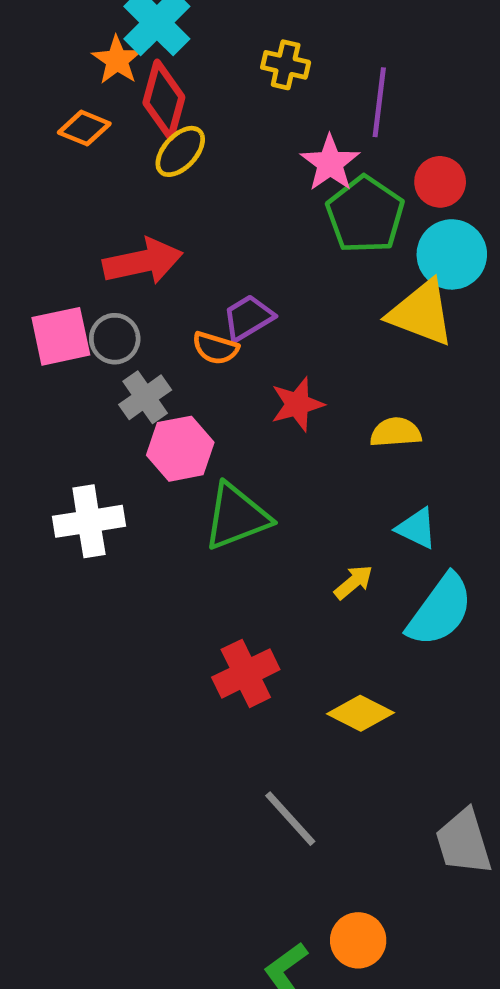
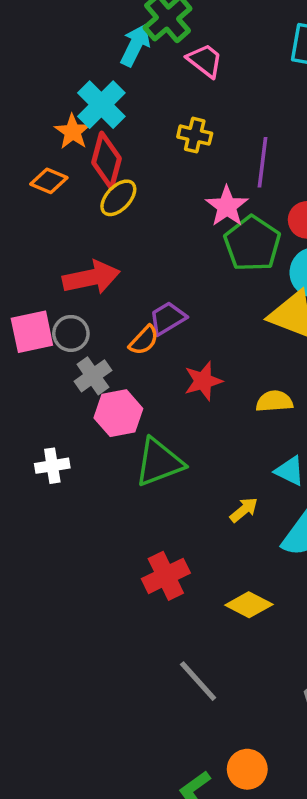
orange semicircle: (215, 348) -> (144, 340), turned -64
white cross: (89, 521) -> (52, 466), size x0.7

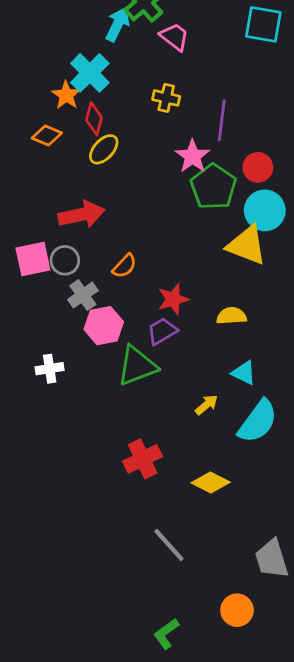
red diamond: (107, 161) -> (94, 119), size x0.7
purple trapezoid: (168, 318) -> (162, 331), moved
orange circle: (247, 769) -> (237, 610), moved

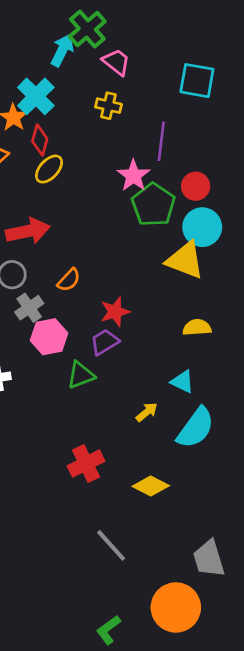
cyan square: (263, 24) -> (197, 81), moved
yellow cross: (166, 98) -> (108, 106), moved
yellow semicircle: (231, 316) -> (197, 328), moved
green triangle: (137, 366) -> (81, 375), size x0.7
orange circle: (237, 610) -> (176, 607), size x1.6

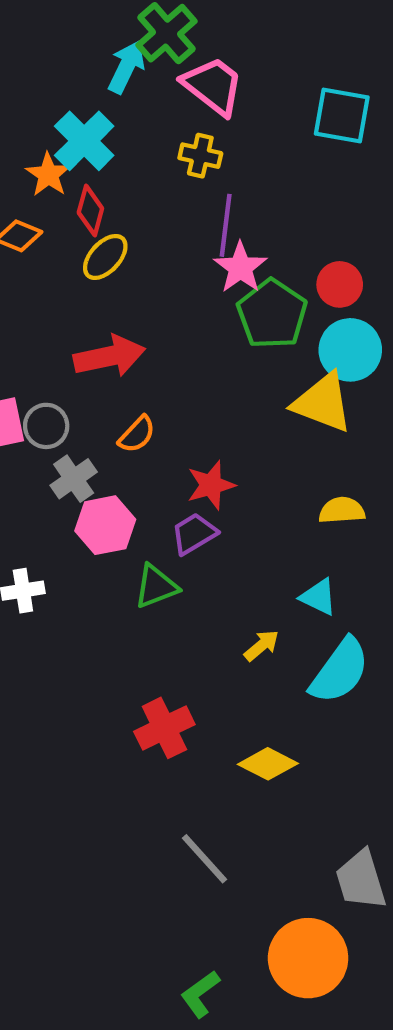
pink trapezoid: (116, 62) -> (213, 86), size x1.4
purple line: (161, 141) -> (226, 225), moved
red arrow: (28, 231) -> (109, 356), moved

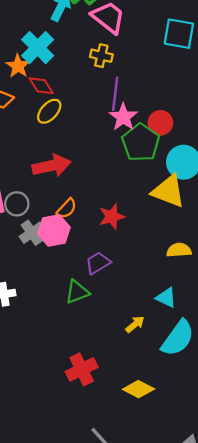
red diamond: (90, 211) -> (41, 86), turned -48
red circle: (340, 284) -> (160, 123), moved
red star: (211, 485) -> (112, 217), moved
pink hexagon: (105, 525) -> (54, 230), moved

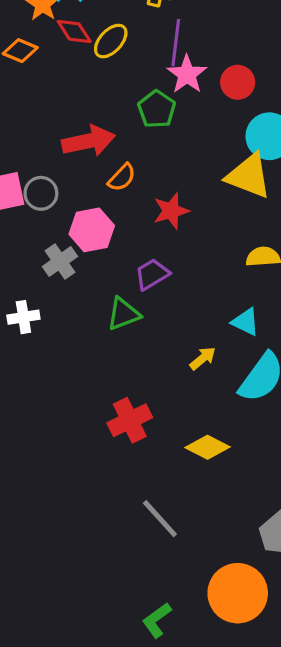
yellow ellipse: (49, 111) -> (111, 41), moved
green pentagon: (141, 142) -> (157, 109), moved, size x0.7
orange semicircle: (67, 208) -> (122, 177), moved
gray cross: (32, 233) -> (60, 262), moved

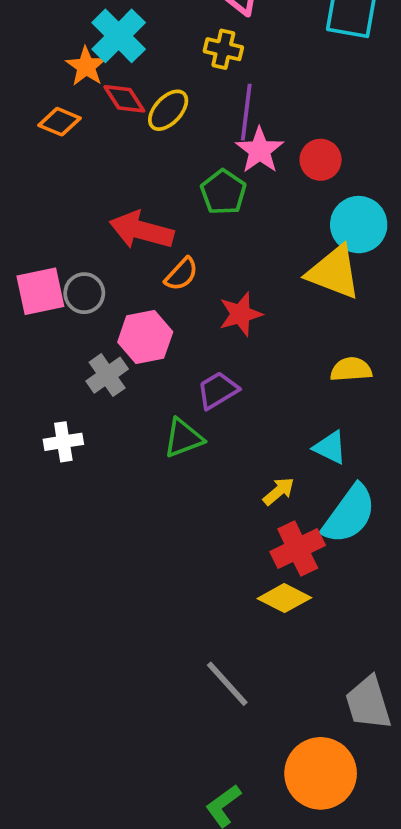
red arrow: (89, 141) -> (141, 230), turned -153
red cross: (130, 420) -> (298, 549), moved

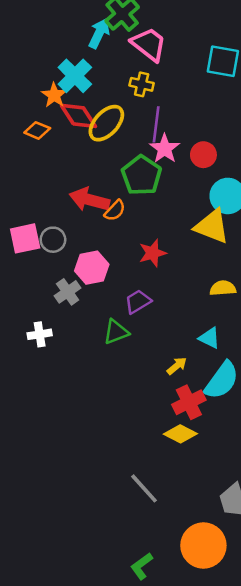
red diamond: (124, 99) -> (78, 116), size x1.4
yellow ellipse: (168, 110) -> (106, 123), size x1.4
green pentagon: (223, 192) -> (142, 175), size x1.4
orange semicircle: (181, 274) -> (115, 211), moved

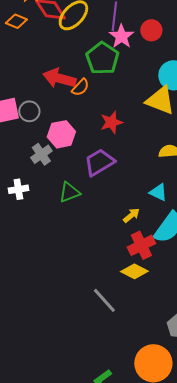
red circle: (203, 155) -> (151, 30), moved
purple trapezoid: (138, 302) -> (99, 162), size x1.4
green triangle: (116, 332) -> (69, 192), moved
gray line: (144, 488) -> (104, 300), moved

